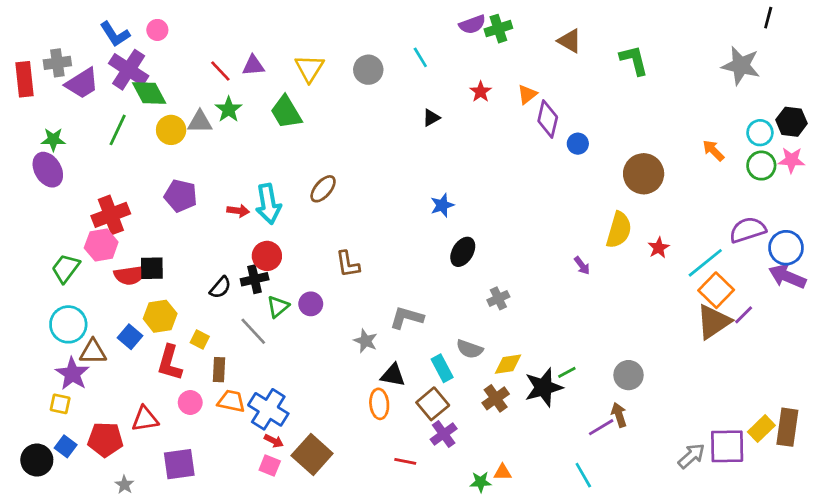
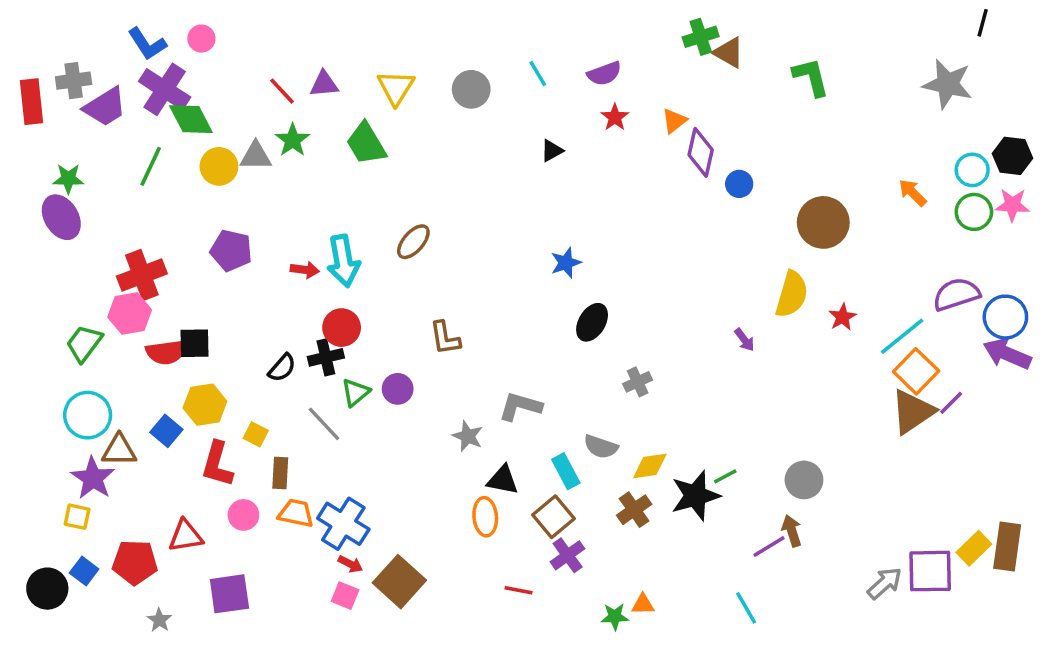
purple semicircle: (472, 24) -> (604, 74), moved
green cross: (498, 29) -> (701, 37), moved

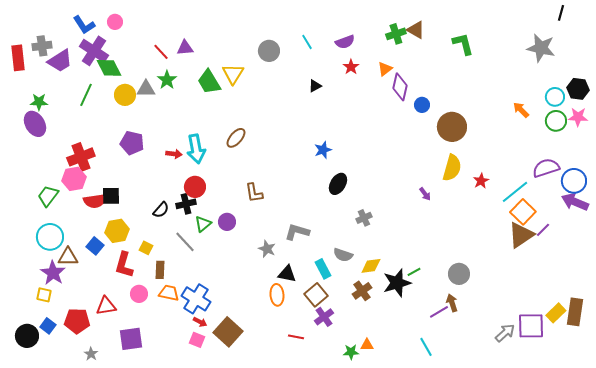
green cross: (701, 37) -> (396, 34), moved
yellow triangle: (396, 88) -> (233, 74), moved
brown circle: (823, 222) -> (452, 127), moved

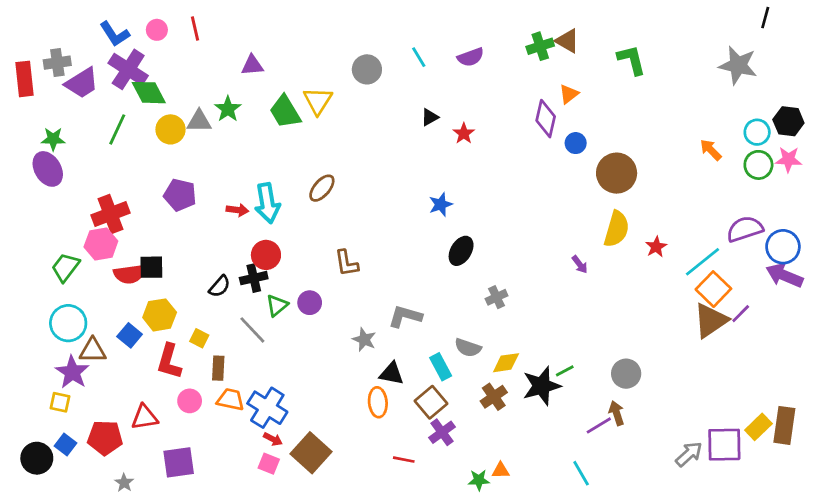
red line: (161, 52) -> (195, 28), moved, turned 30
red star: (351, 67) -> (464, 134), moved
orange triangle: (385, 69) -> (569, 94), moved

